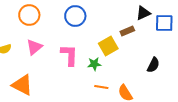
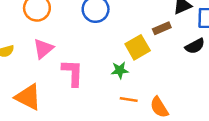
pink L-shape: (69, 55) -> (73, 73), moved
black semicircle: (153, 65) -> (195, 46), moved, turned 35

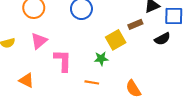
orange triangle: (28, 97) -> (26, 80), size x0.7
orange line: (129, 100) -> (92, 82), moved

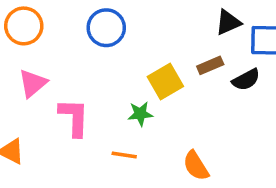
brown rectangle: (135, 24) -> (210, 65), moved

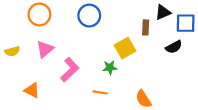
brown rectangle: (210, 65) -> (146, 27), moved, turned -64
pink L-shape: (74, 117) -> (70, 70), turned 45

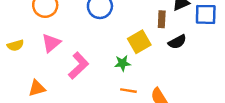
black semicircle: (174, 47) -> (177, 42), moved
orange triangle: (32, 90) -> (37, 88), turned -42
orange line: (100, 92) -> (128, 91), moved

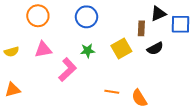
pink triangle: (51, 43) -> (43, 50), turned 30
green star: (122, 63) -> (88, 51), moved
orange triangle: (37, 88) -> (13, 90), moved

